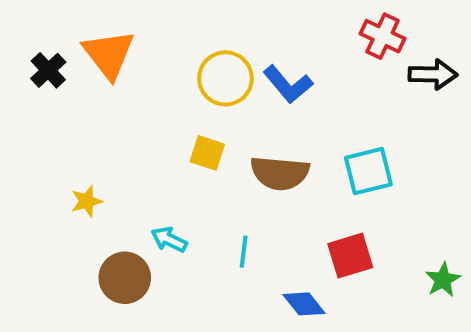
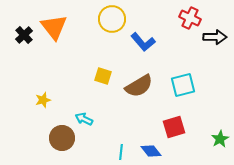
yellow circle: (225, 78) -> (112, 19), moved
brown semicircle: (280, 173) -> (139, 86), turned -36
cyan line: (244, 252) -> (121, 152), moved

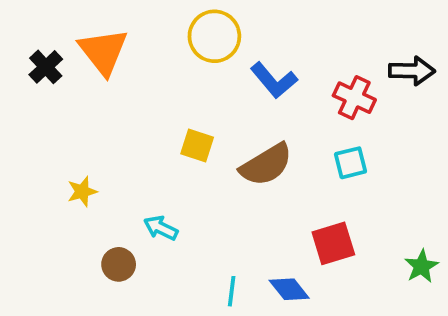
red cross: (190, 18) -> (354, 98), moved
cyan square: (183, 85) -> (351, 163), size x0.7
brown circle: (62, 138) -> (119, 264), size x0.7

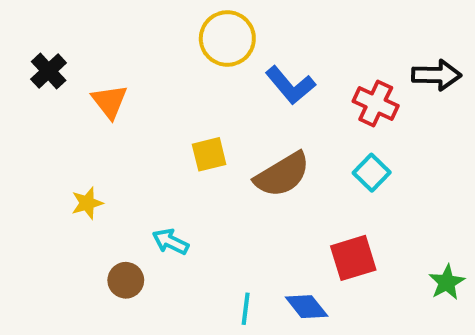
orange triangle: (103, 52) -> (110, 101), moved, size x0.7
yellow square: (197, 146) -> (209, 154), turned -32
cyan square: (351, 163) -> (372, 173), turned -32

